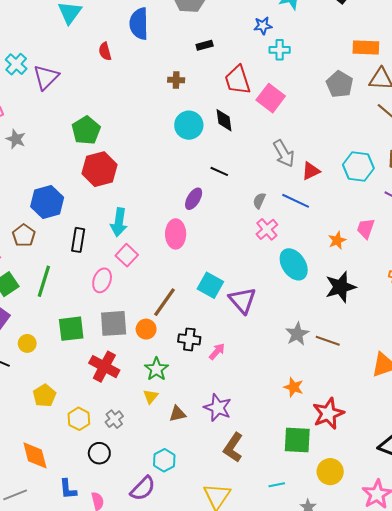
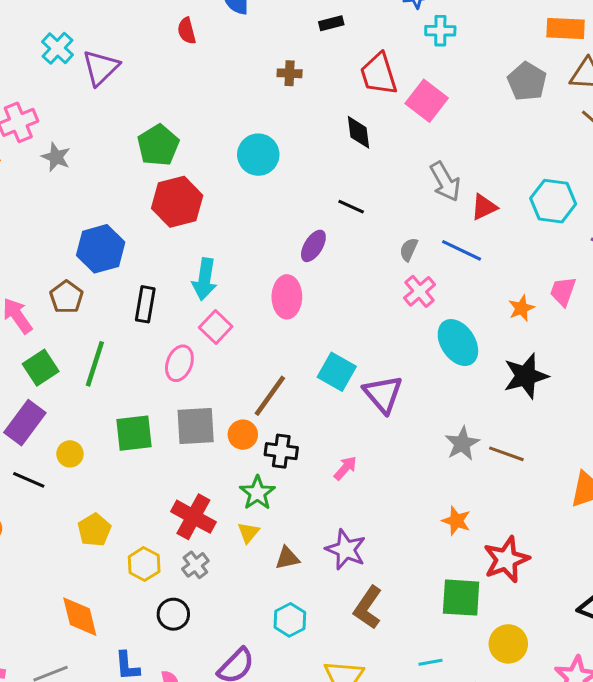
cyan circle: (189, 125) -> (258, 155), moved
black cross: (189, 339) -> (281, 451), moved
red cross: (104, 367) -> (193, 517), moved
cyan hexagon: (164, 460) -> (290, 620), moved

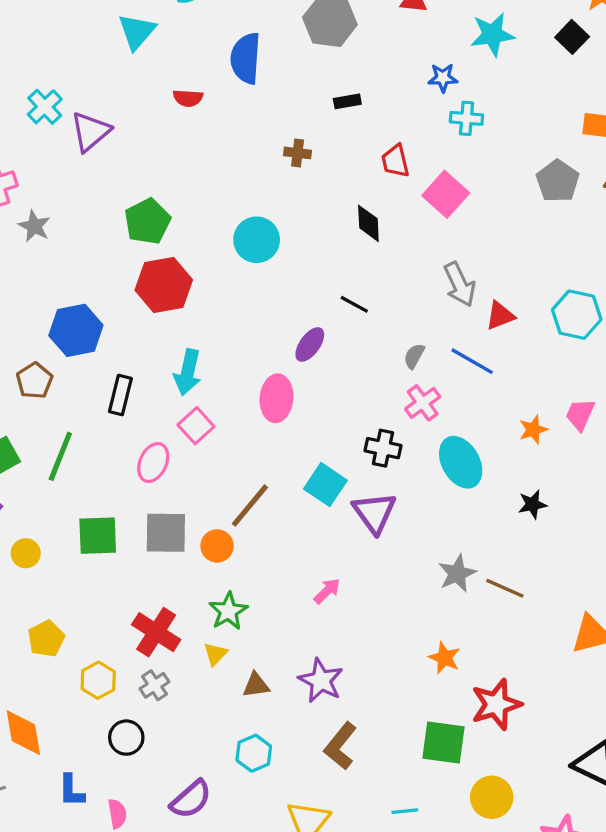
red semicircle: (187, 31) -> (188, 98), turned -76
red trapezoid: (379, 74) -> (395, 161), size x0.7
black star: (526, 376) -> (532, 504), size x0.6
black cross: (281, 451) -> (383, 448), moved

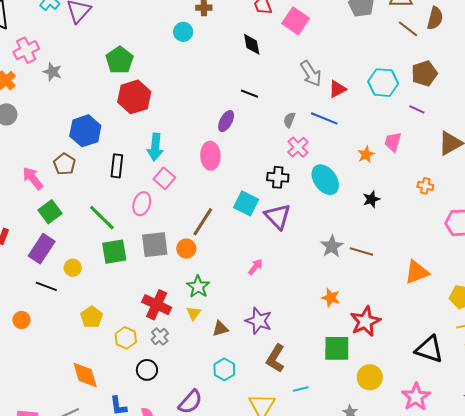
cyan circle: (257, 240) -> (183, 32), moved, size x0.7
green line: (60, 456) -> (102, 218), moved, turned -60
cyan line: (405, 811) -> (301, 389), moved

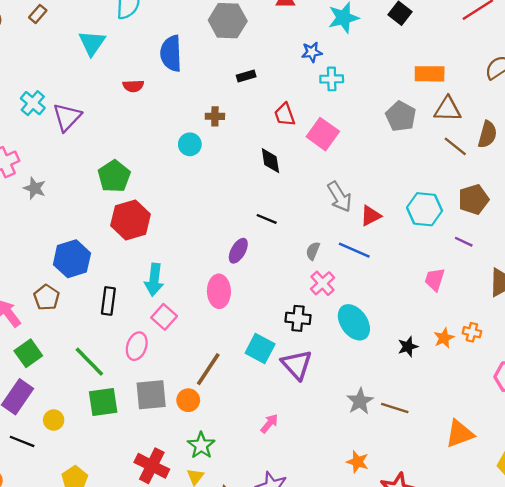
orange star: (366, 155) -> (444, 338), moved

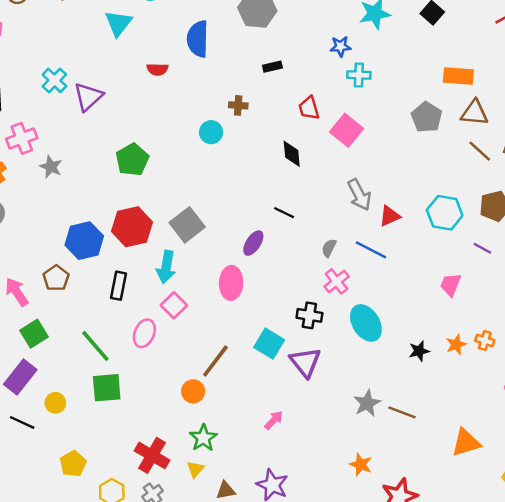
red hexagon: (131, 220) -> (132, 227), moved
gray square: (151, 395) -> (187, 225), moved, turned -36

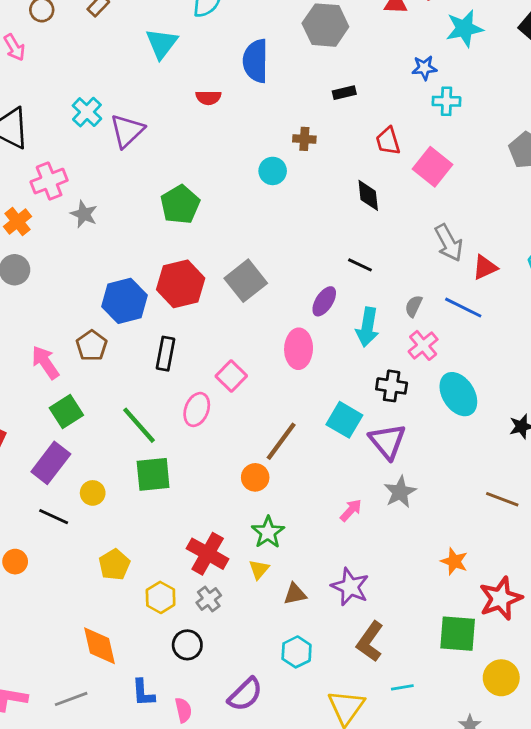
cyan arrow: (166, 267) -> (367, 327), moved
gray star: (367, 403) -> (400, 492), moved

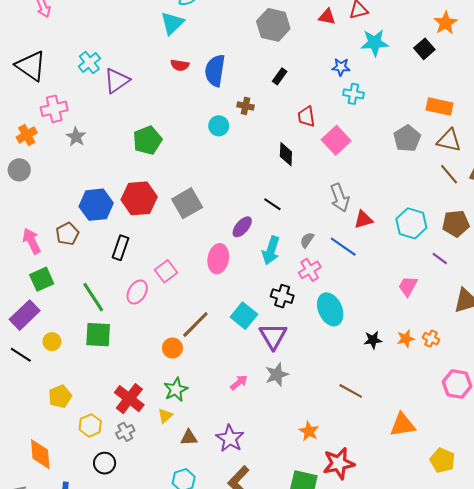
cyan triangle: (162, 44) -> (172, 23), moved
blue semicircle: (256, 61) -> (215, 71), moved
black rectangle: (344, 93) -> (280, 76), turned -49

